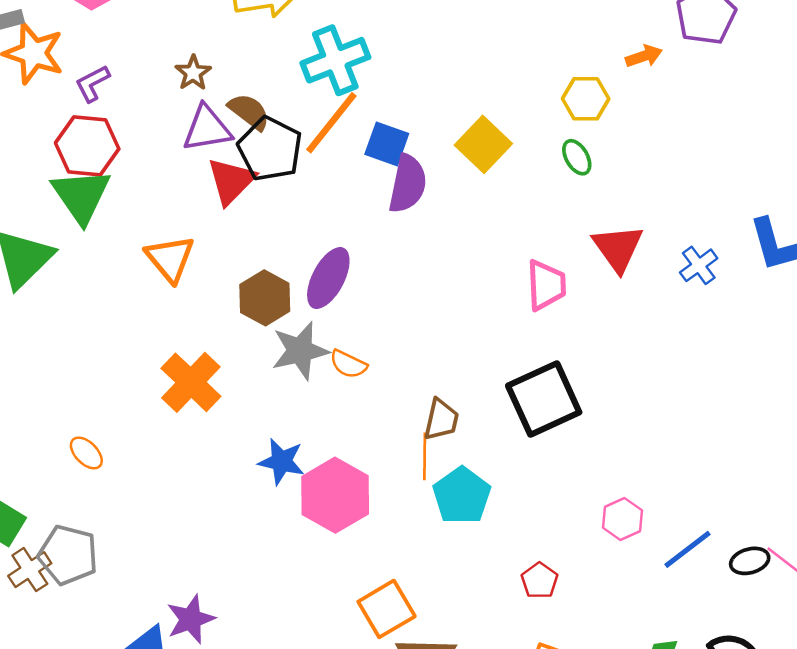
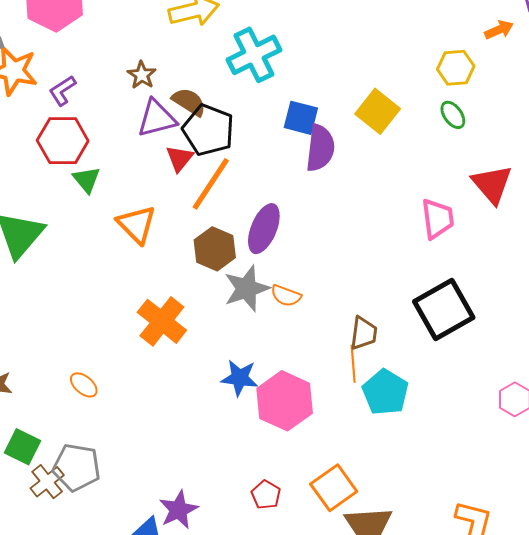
orange line: (331, 123) -> (211, 184), moved
red triangle: (231, 181) -> (180, 158), size x0.7
green triangle: (81, 196) -> (86, 180), moved, size x0.6
red pentagon: (540, 581) -> (266, 495), moved

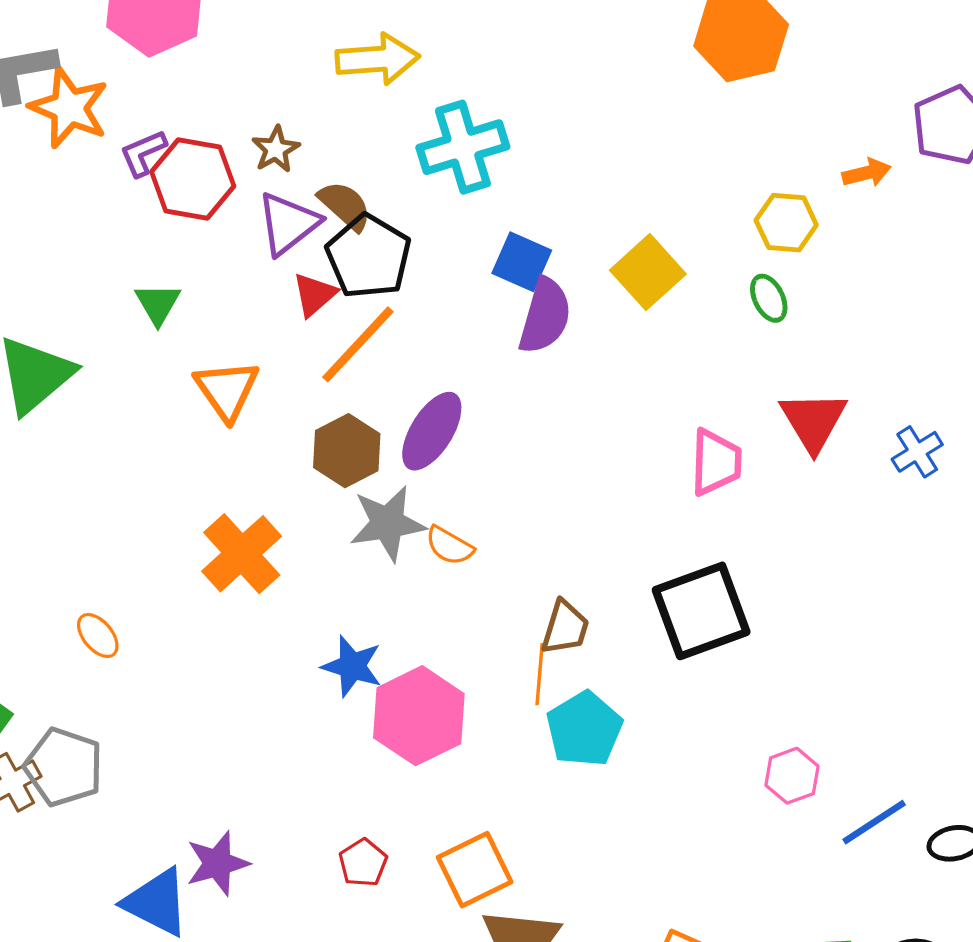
purple triangle: (157, 118) -> (288, 224), turned -33
red hexagon: (63, 141) -> (193, 179), moved

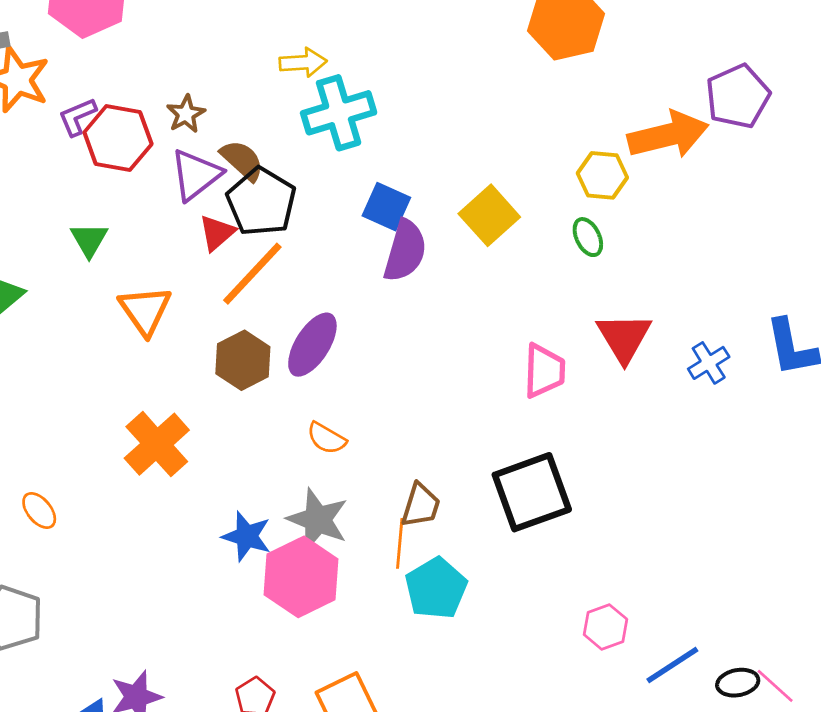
yellow arrow: (378, 59) -> (303, 62), moved, size x0.7
orange arrow: (867, 173) -> (668, 135), size x2.0
gray star: (388, 523) -> (318, 520), moved, turned 30

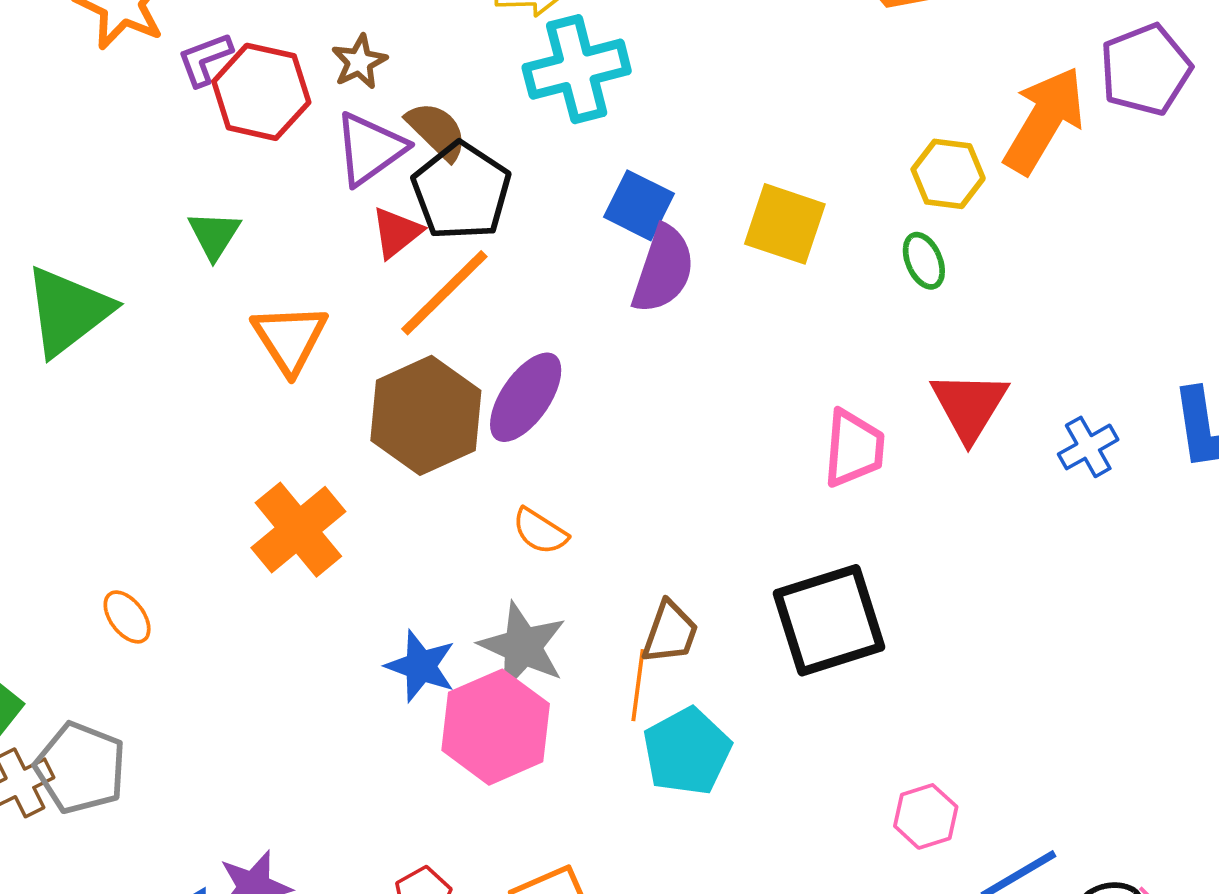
orange arrow: (668, 135) -> (1044, 120), turned -48
yellow square: (489, 215) -> (785, 224), turned -32
brown hexagon: (243, 360) -> (426, 415), size x1.4

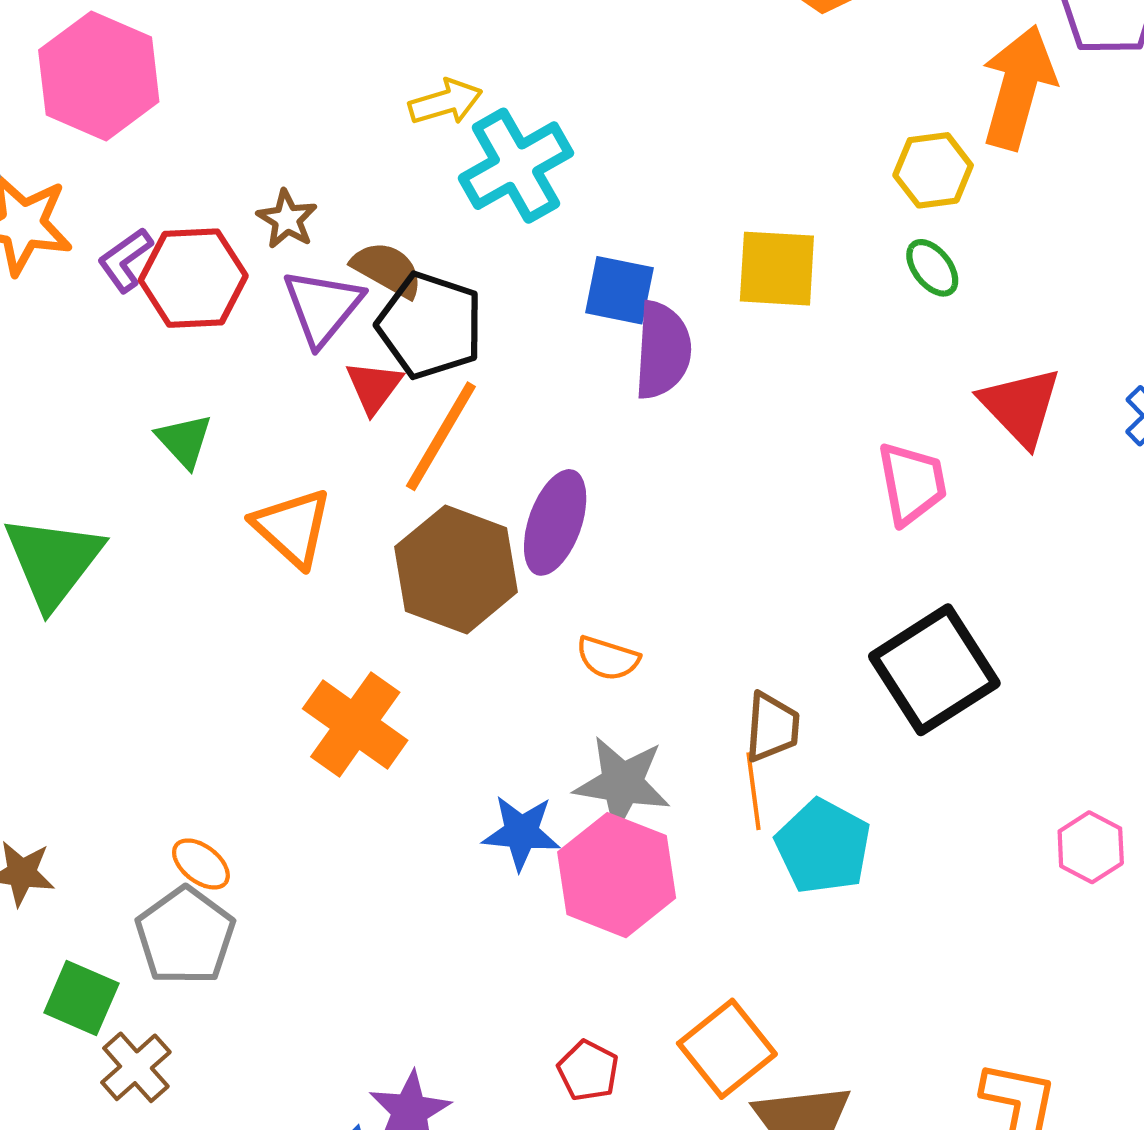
gray pentagon: (80, 768) -> (185, 936), moved, turned 30

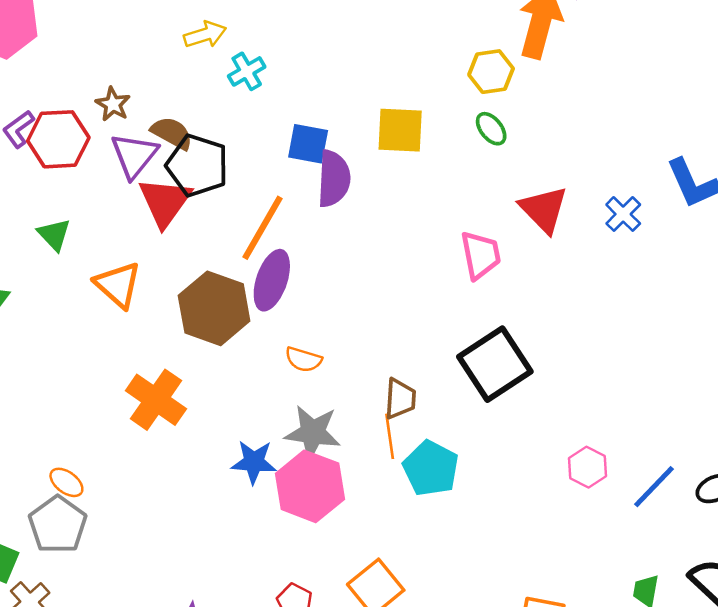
cyan cross: (516, 166) -> (247, 71), size x0.6
red triangle: (374, 387) -> (165, 202), size x1.6
orange line: (441, 436) -> (262, 228), moved

